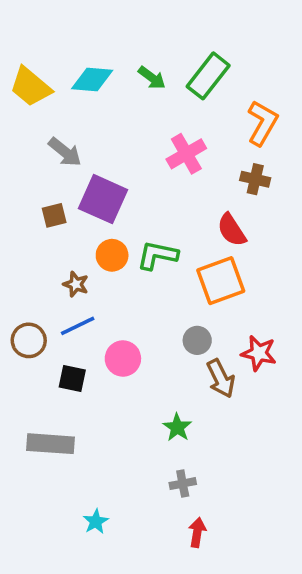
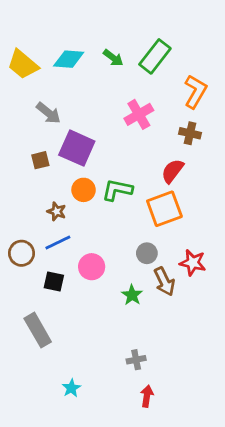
red semicircle: (232, 230) -> (172, 171), turned 70
green star: (177, 427) -> (132, 295), moved
gray rectangle: (50, 444) -> (38, 330), turned 56

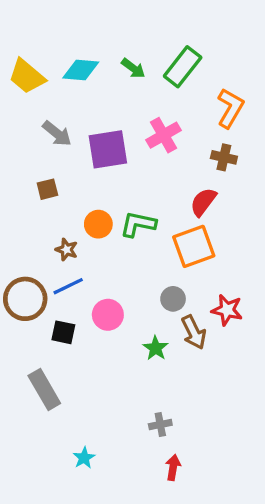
purple square: (77, 148) -> (108, 149), moved, turned -33
brown circle: (22, 253) -> (25, 299), size x1.4

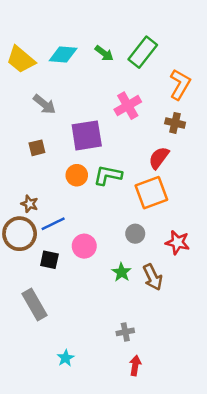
purple square: (108, 149) -> (87, 135), moved
brown star: (67, 250) -> (29, 204), moved
brown arrow: (194, 332) -> (153, 277), moved

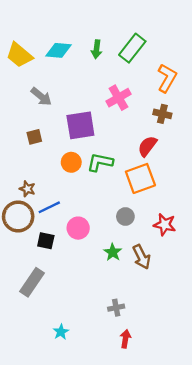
green arrow: (104, 53) -> (97, 49), turned 60
gray rectangle: (34, 305) -> (32, 282), turned 64

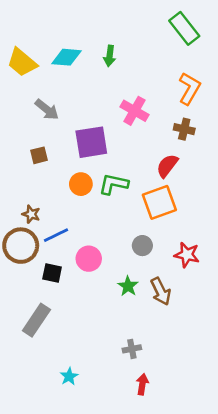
green rectangle: (132, 48) -> (184, 28), moved, turned -76
pink cross: (118, 98) -> (135, 111), turned -30

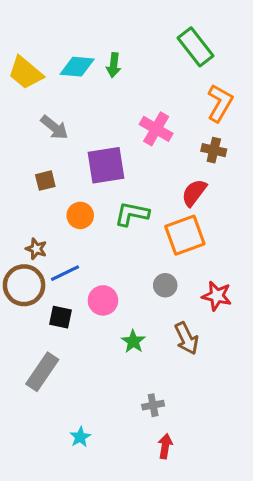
green rectangle: (184, 28) -> (196, 47), moved
green arrow: (110, 56) -> (114, 65), moved
orange circle: (81, 184) -> (80, 215), moved
green star: (128, 286) -> (133, 341), moved

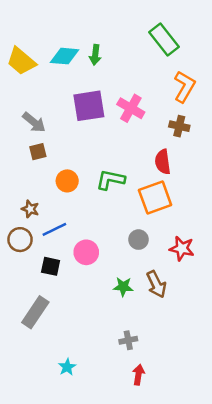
gray arrow: (54, 127) -> (34, 122), moved
purple square: (106, 165) -> (89, 106), moved
red semicircle: (194, 193) -> (163, 162), turned -45
brown circle: (24, 285) -> (20, 240), size x0.7
green star: (133, 341) -> (123, 287), moved, turned -30

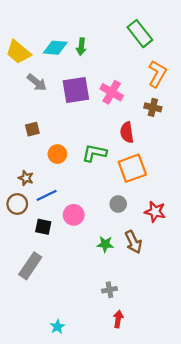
gray arrow: (34, 122) -> (37, 82), moved
red semicircle: (163, 162) -> (127, 132), moved
cyan star: (67, 367) -> (57, 327), moved

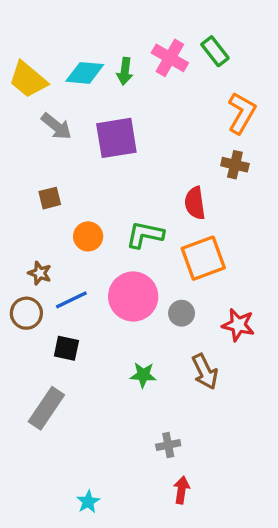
green rectangle: (140, 34) -> (215, 51), size x0.7
pink cross: (112, 92) -> (170, 58), moved
pink circle: (74, 215) -> (133, 297), moved, size x1.5
green star: (105, 244) -> (143, 375), moved

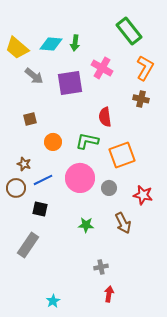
green rectangle: (215, 51) -> (129, 31), size x1.5
pink cross: (170, 58) -> (102, 68), moved
red semicircle: (195, 203) -> (105, 117), moved

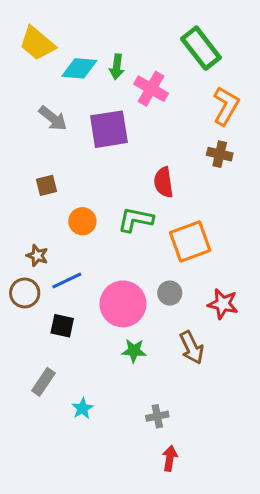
yellow trapezoid: (17, 48) -> (37, 43), moved
pink cross: (102, 68) -> (151, 89), moved
pink circle: (80, 178) -> (123, 304), moved
gray rectangle: (28, 245) -> (43, 382), size x0.7
cyan star: (53, 301) -> (82, 408), moved

